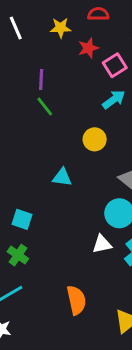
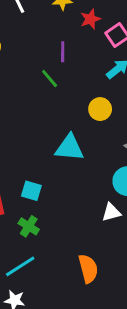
purple line: (41, 80) -> (63, 52), moved
cyan triangle: (62, 177) -> (69, 148), size x1.5

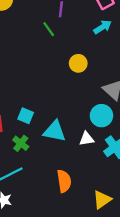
yellow circle: (100, 109) -> (78, 63), moved
cyan triangle: (69, 148) -> (55, 131), moved

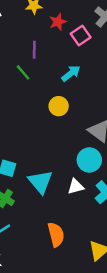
cyan arrow: (103, 27) -> (71, 73), moved
cyan triangle: (55, 131) -> (40, 182), turned 45

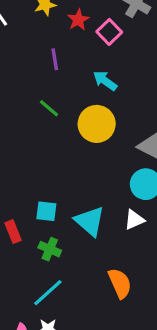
green line: (23, 72) -> (49, 108), moved
cyan arrow: (71, 73) -> (105, 81), turned -96
yellow circle: (59, 106) -> (97, 124), size x1.5

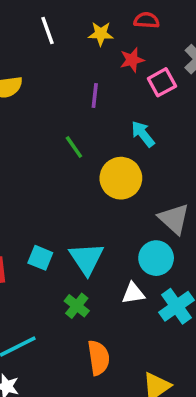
cyan triangle: (90, 221) -> (87, 259), moved
green cross: (50, 249) -> (77, 306), moved

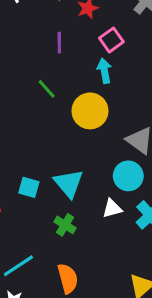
pink square: (162, 82) -> (111, 40), moved
cyan arrow: (143, 134) -> (104, 71), turned 35
orange semicircle: (99, 358) -> (68, 278), moved

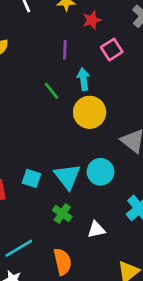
cyan arrow: (104, 71) -> (83, 79), moved
cyan circle: (128, 176) -> (100, 172), moved
white triangle: (112, 208) -> (96, 230), moved

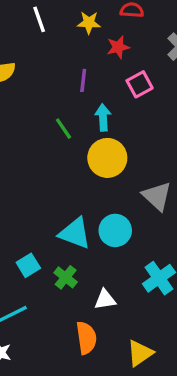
cyan triangle: (67, 176) -> (75, 233), turned -36
cyan square: (31, 178) -> (28, 265), moved, turned 36
orange semicircle: (62, 262) -> (86, 338), moved

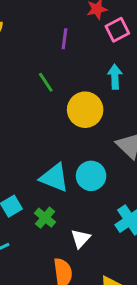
pink square: (140, 84) -> (117, 30), moved
cyan arrow: (103, 117) -> (115, 77), moved
white triangle: (105, 300) -> (81, 239), turned -40

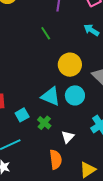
cyan arrow: (115, 77) -> (91, 30), turned -56
yellow circle: (85, 110) -> (70, 65), moved

